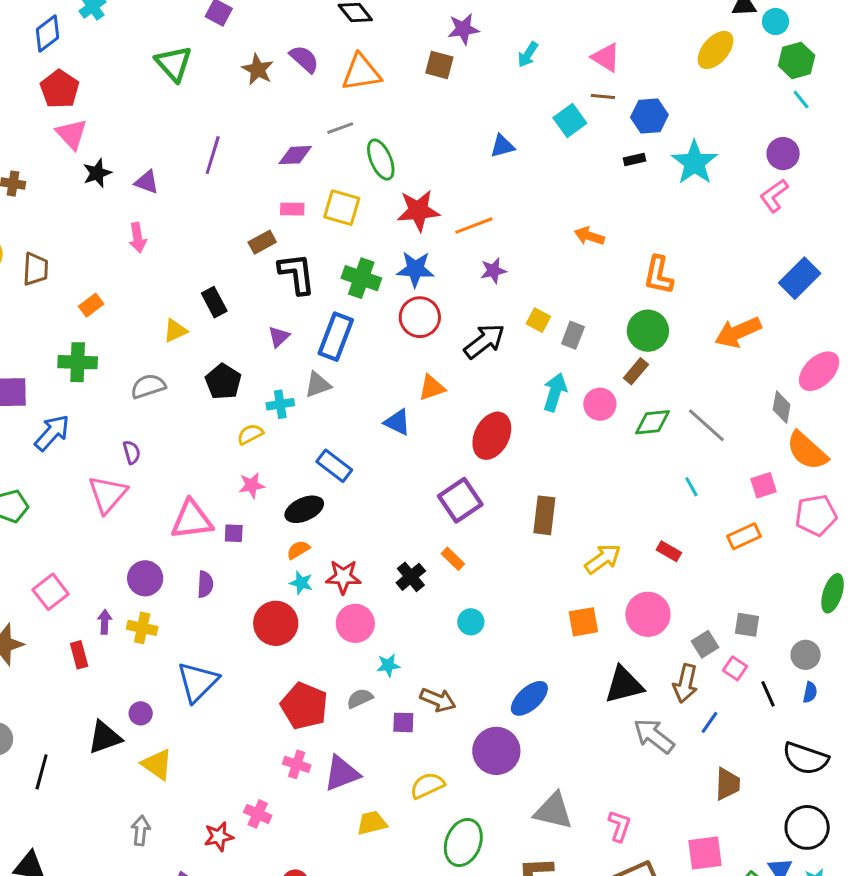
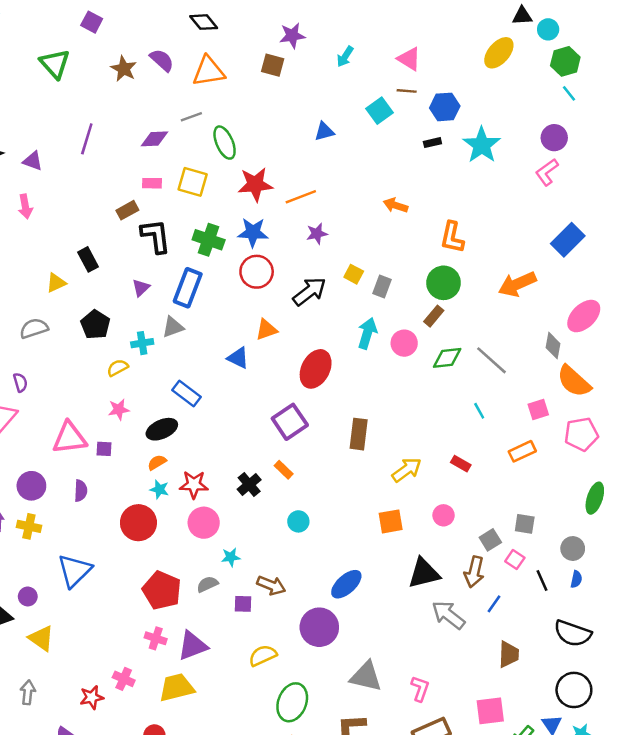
pink circle: (648, 614) -> (444, 515), size x0.6
yellow trapezoid: (372, 823) -> (177, 688), moved, size x1.4

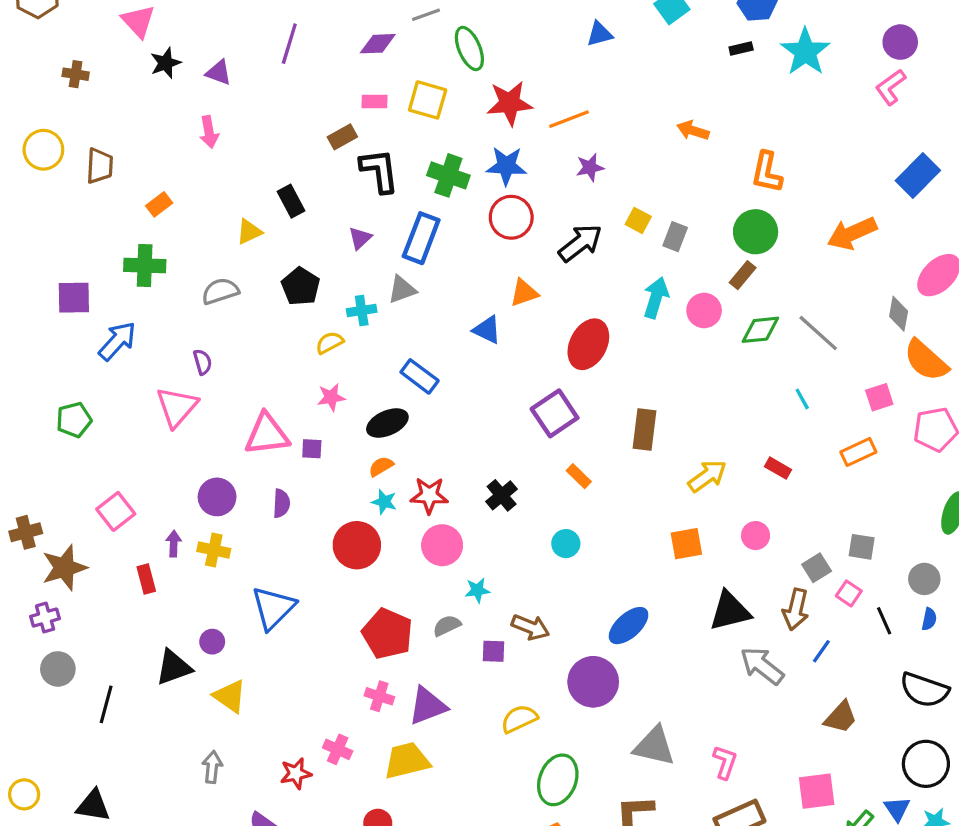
orange rectangle: (284, 470) -> (579, 476), moved
brown trapezoid: (509, 654) -> (841, 717), turned 40

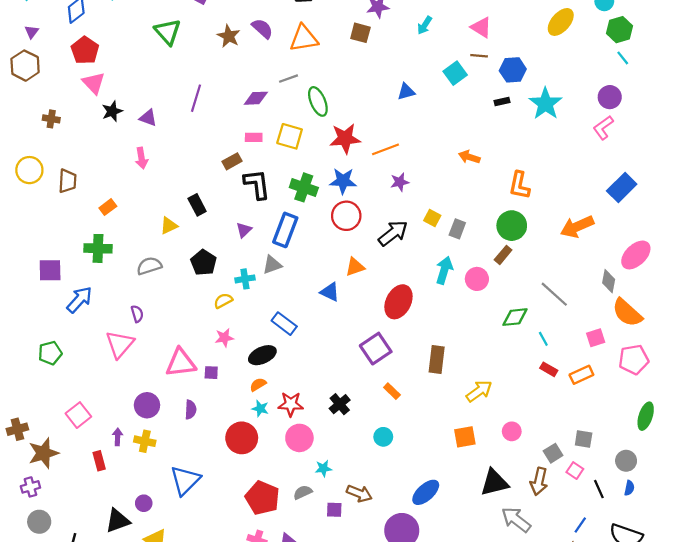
green diamond: (760, 330) -> (515, 317), moved
red rectangle: (778, 468) -> (549, 369), moved
blue line: (821, 651) -> (580, 525), moved

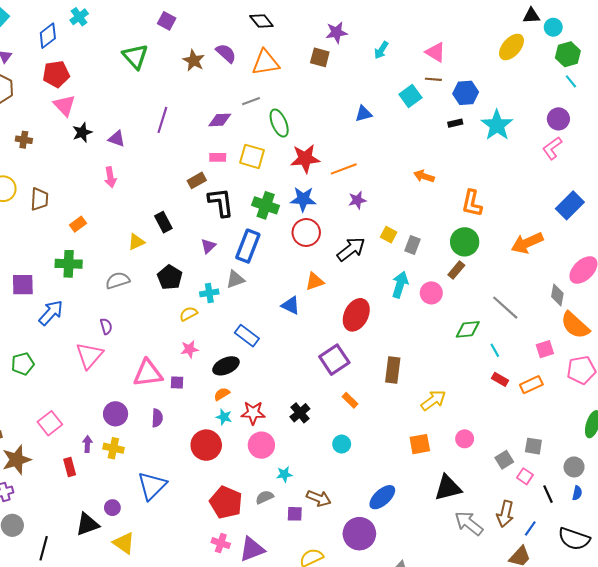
red pentagon: (85, 50) -> (56, 74), turned 30
brown arrow: (539, 481) -> (505, 514), moved

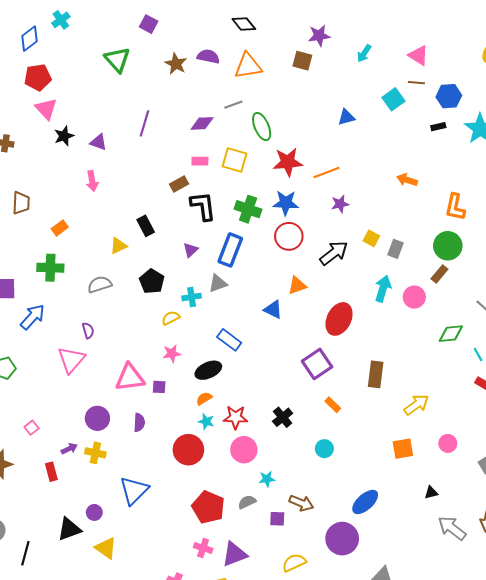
purple semicircle: (226, 53) -> (208, 56), turned -30
pink square: (50, 423) -> (32, 428), size x0.6
purple arrow: (87, 444) -> (69, 449), turned 63
black triangle: (448, 488) -> (431, 493), size x0.5

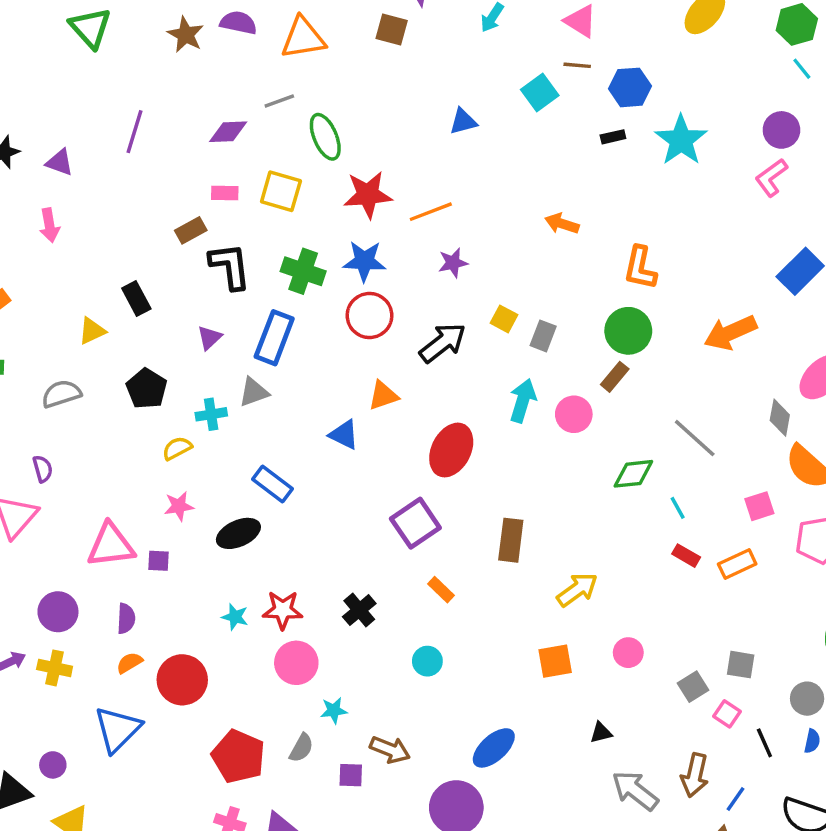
orange semicircle: (204, 398) -> (129, 663), moved
red circle: (188, 450) -> (182, 680), moved
gray semicircle: (247, 502) -> (301, 748), turned 144

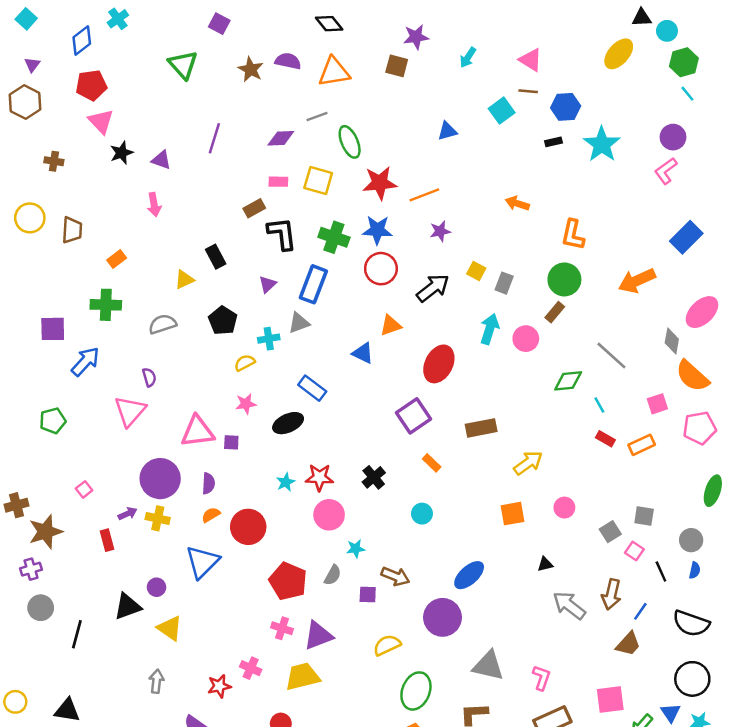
brown rectangle: (511, 540) -> (481, 428), turned 72
purple circle: (58, 612) -> (160, 479), size x1.4
cyan star: (235, 617) -> (286, 482), turned 30

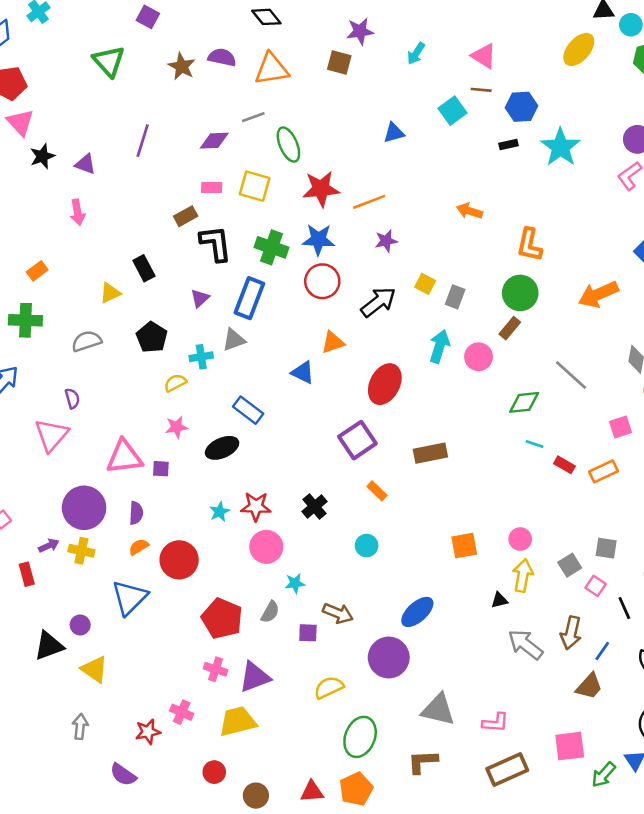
cyan line: (599, 405) -> (535, 444), moved, turned -42
yellow arrow: (528, 463) -> (523, 575), moved, turned -44
pink L-shape: (541, 678) -> (495, 723), turned 75

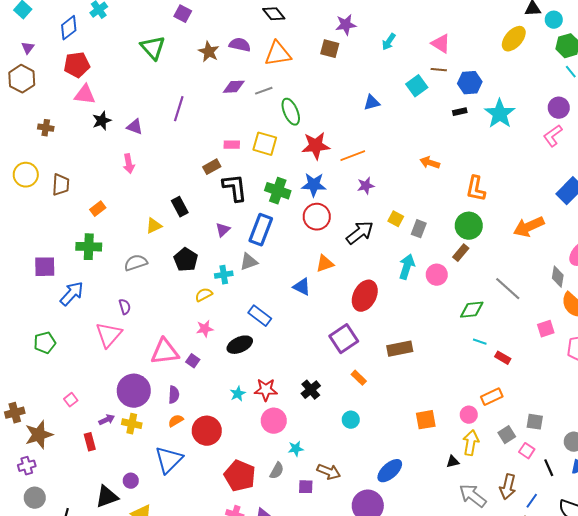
pink triangle: (20, 122) -> (85, 95), turned -40
purple diamond: (214, 141) -> (234, 87), moved
purple square: (161, 469) -> (193, 361), turned 32
orange rectangle: (604, 471) -> (492, 397), moved

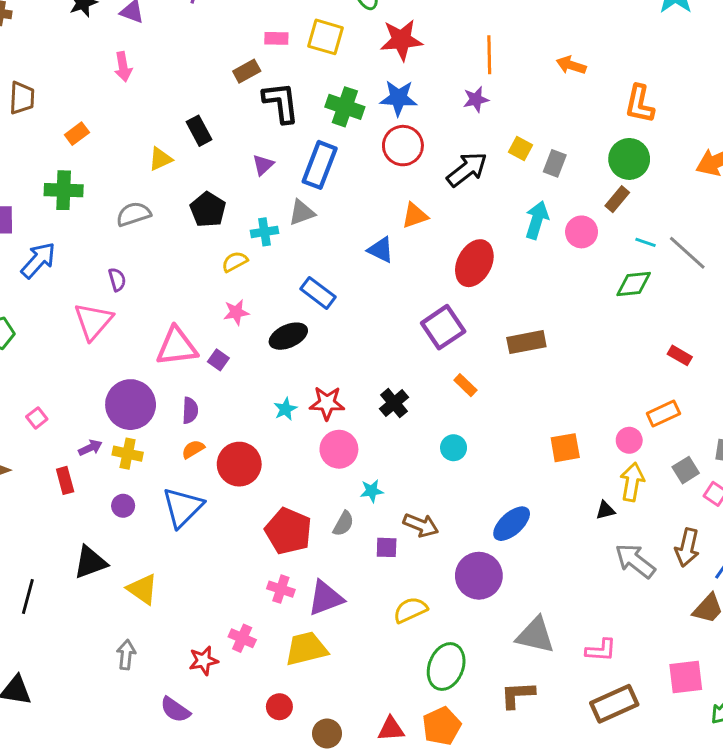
orange line: (353, 156) -> (489, 55), moved, turned -70
cyan line: (480, 342) -> (646, 242), moved
purple circle: (131, 481) -> (123, 506), moved

